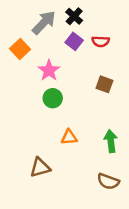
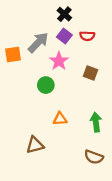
gray arrow: (44, 23) -> (38, 43), moved
orange square: (20, 49) -> (13, 55), moved, turned 35
pink star: (49, 70) -> (59, 61), moved

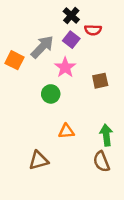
red semicircle: (87, 36) -> (93, 30), moved
orange square: (13, 55) -> (14, 60), turned 35
brown square: (91, 73) -> (100, 81), turned -32
brown semicircle: (94, 157) -> (101, 162), moved, turned 48

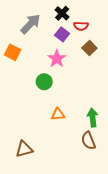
gray arrow: (42, 47) -> (30, 24), moved
brown square: (100, 81) -> (89, 48), moved, turned -32
brown triangle: (39, 160) -> (24, 149), moved

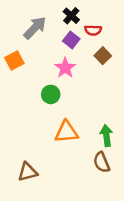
orange square: (13, 52) -> (14, 61), turned 35
orange triangle: (58, 114) -> (66, 132), size x1.5

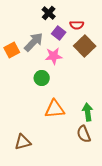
black cross: (71, 16) -> (49, 13), moved
gray arrow: (35, 28) -> (34, 42), moved
brown square: (103, 56) -> (85, 46), size x1.5
pink star: (65, 68) -> (54, 56), turned 30

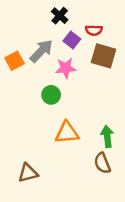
brown square: (85, 46) -> (104, 56), turned -30

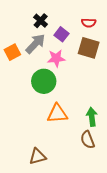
black cross: (60, 16) -> (41, 21), moved
red semicircle: (94, 30) -> (89, 23), moved
green circle: (51, 95) -> (44, 81), size x1.5
brown triangle: (28, 173) -> (37, 156), moved

